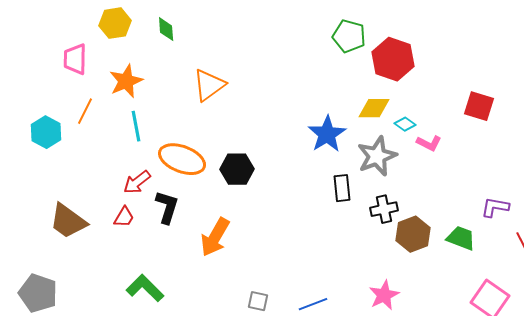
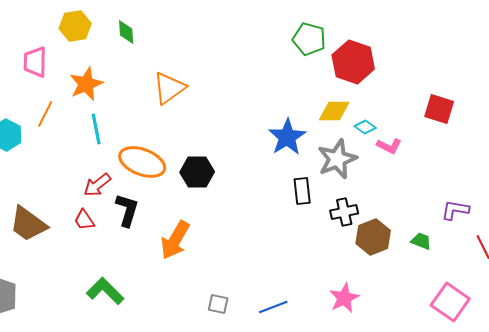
red trapezoid: (124, 217) -> (84, 220), turned 115
green trapezoid: (461, 238) -> (421, 241), size x0.7

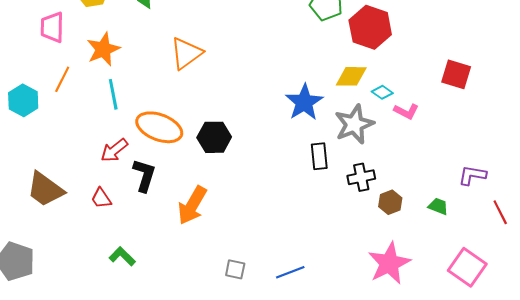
red trapezoid: (84, 220) -> (101, 198), moved
brown hexagon: (373, 237) -> (390, 202), size x0.7
green L-shape: (105, 291) -> (122, 256), size x0.7
pink star: (344, 298) -> (389, 263), moved, size x1.4

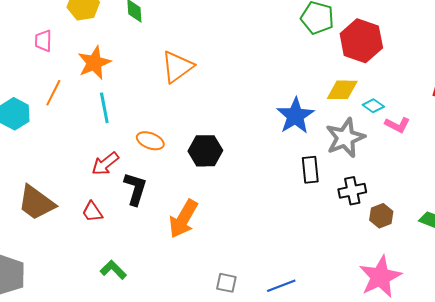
pink trapezoid: (52, 27) -> (43, 41), size x0.7
orange ellipse: (159, 127) -> (150, 141), size x0.6

